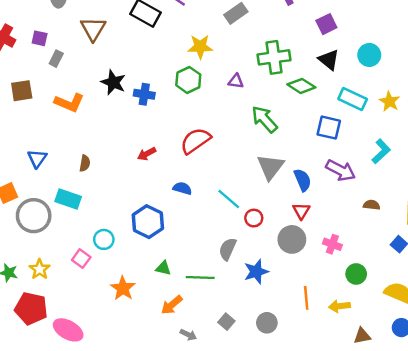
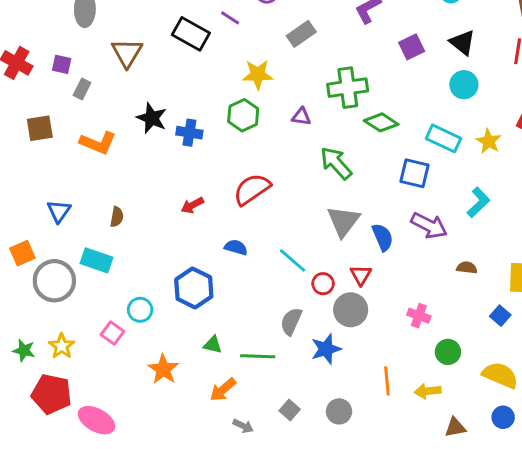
black triangle: (329, 60) -> (462, 43), moved
red triangle: (301, 211) -> (361, 275), moved
gray circle: (292, 239) -> (351, 310), moved

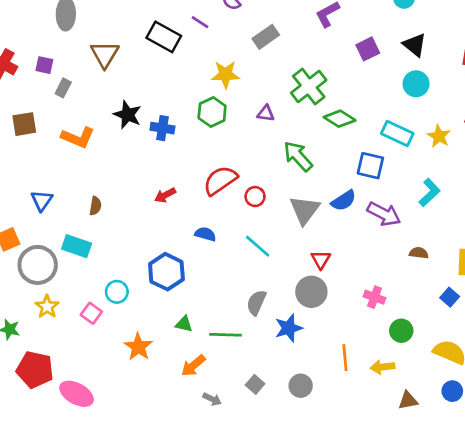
green cross: (348, 88) -> (309, 87), turned -30
blue semicircle: (383, 237) -> (344, 201), moved, turned 80
red circle: (323, 284) -> (255, 197), moved
yellow star: (62, 346) -> (47, 307), moved

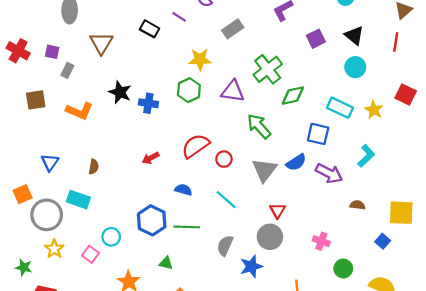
black rectangle: (164, 37) -> (150, 29), size x0.7
purple triangle: (266, 113) -> (233, 91), size x1.6
green diamond: (340, 119) -> (293, 96), turned -45
green line: (226, 335) -> (187, 227), moved

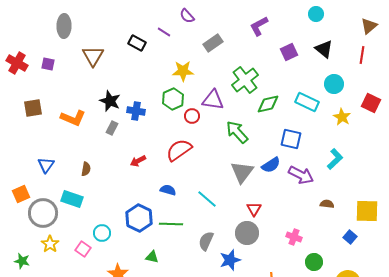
cyan circle: (355, 67) -> (334, 84), moved
gray rectangle: (67, 70) -> (112, 128), moved
cyan rectangle: (340, 108) -> (307, 102), moved
red circle: (224, 159) -> (192, 116), moved

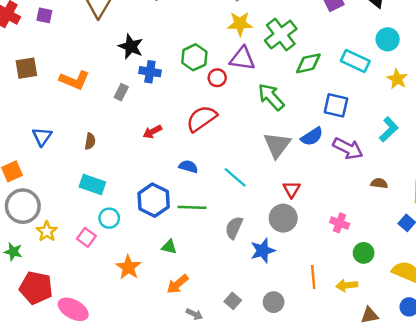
yellow star: (183, 71) -> (240, 24), moved
black star: (110, 101) -> (131, 47), moved
cyan rectangle: (72, 199) -> (92, 185), moved
gray circle: (43, 213) -> (23, 206), moved

